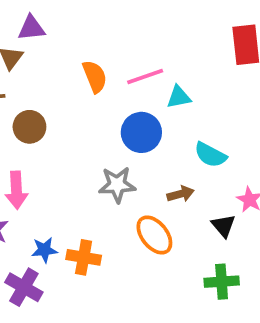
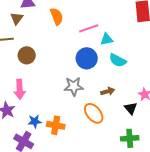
orange semicircle: (95, 76) -> (57, 16), moved
cyan semicircle: (210, 155) -> (118, 60), moved

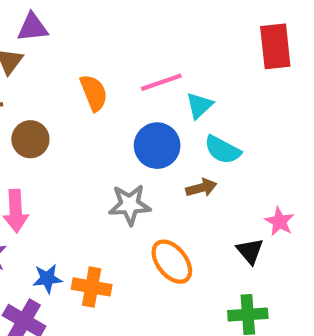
orange semicircle: (57, 16) -> (94, 93), moved
cyan triangle: (107, 39) -> (199, 105), turned -32
brown arrow: (108, 91) -> (201, 188), moved

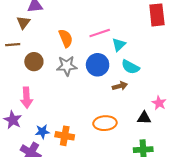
gray star: (130, 205) -> (67, 66), moved
black triangle: (250, 251) -> (144, 118), turned -48
orange ellipse: (172, 262) -> (105, 123), turned -55

